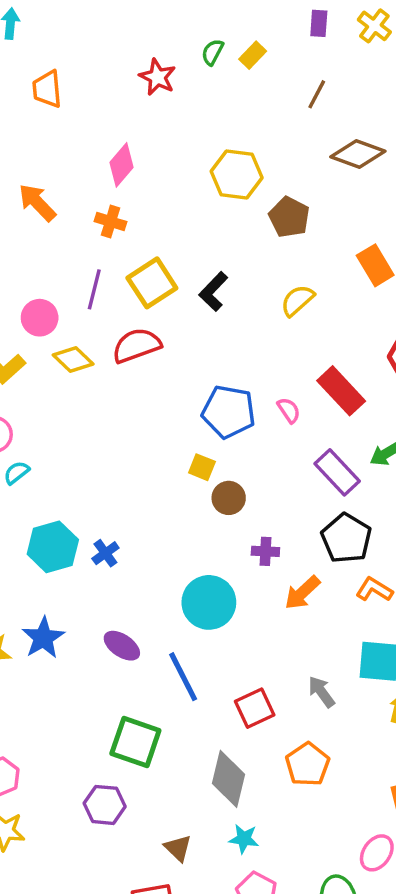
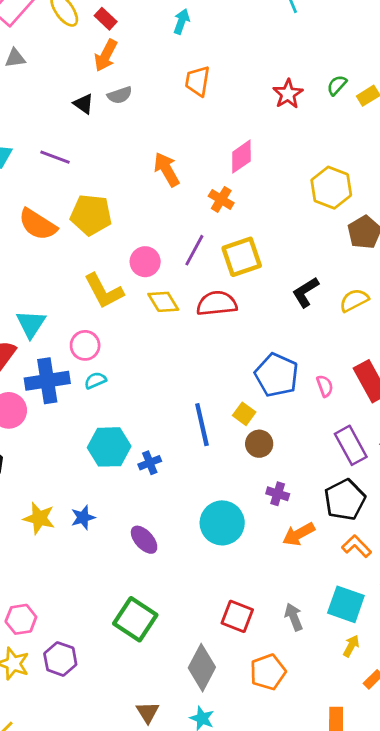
black L-shape: (213, 292) -> (306, 292), moved
blue star: (43, 638) -> (83, 517), size x0.7
blue line: (183, 677) -> (202, 425), moved
red square: (255, 708) -> (237, 616), turned 32
purple hexagon: (105, 805) -> (60, 659), moved

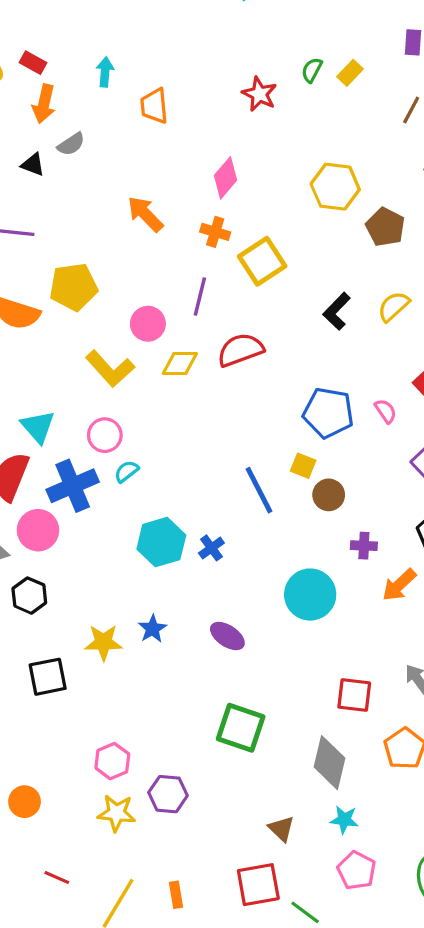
cyan arrow: (182, 21) -> (105, 72), moved
yellow square: (242, 257) -> (262, 261), moved
yellow diamond: (163, 302) -> (180, 364), turned -44

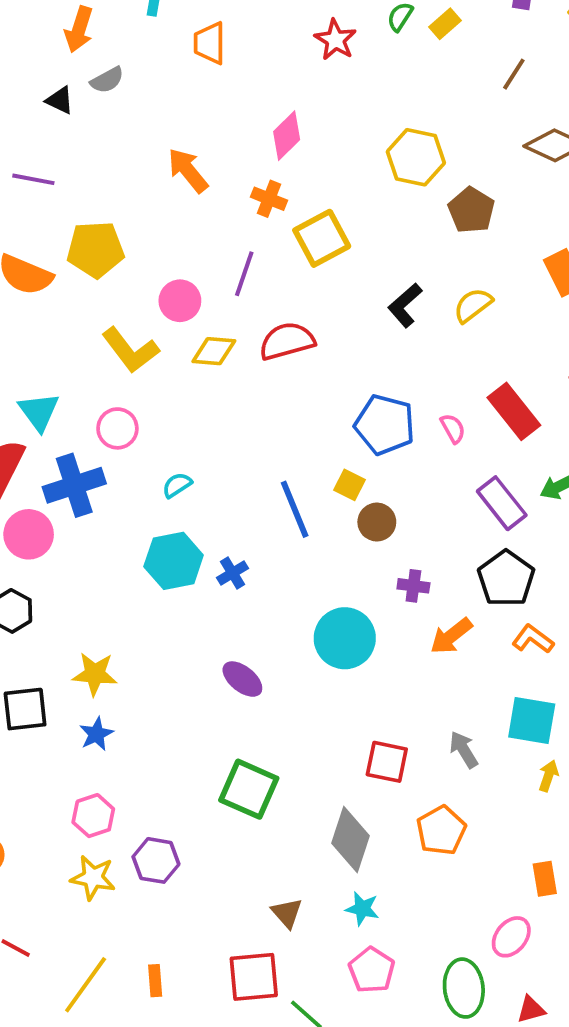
cyan semicircle: (126, 471) -> (177, 485), moved
blue star: (152, 629) -> (96, 734), moved

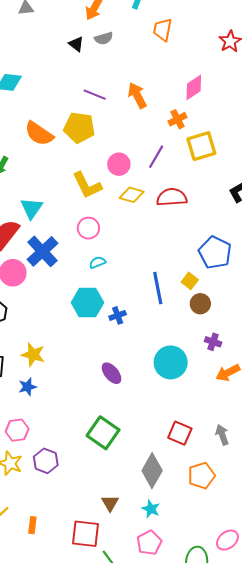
purple line: (33, 179) -> (95, 95), moved
orange cross: (269, 199) -> (178, 119), turned 30
pink circle: (117, 428) -> (88, 228), moved
blue cross: (74, 485) -> (42, 251), turned -36

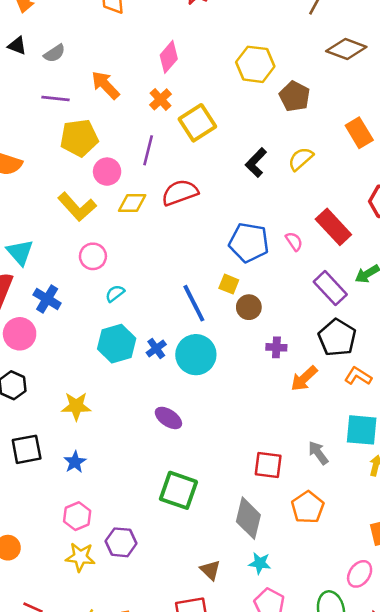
gray semicircle: (104, 38) -> (54, 53), moved
yellow pentagon: (79, 128) -> (79, 138), moved
blue cross: (42, 251) -> (47, 299), size x0.7
yellow star: (33, 355) -> (76, 406), moved
cyan circle: (171, 362) -> (196, 355), moved

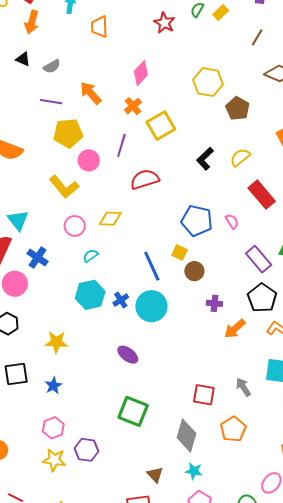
yellow diamond: (132, 203) -> (110, 219), moved
red rectangle: (333, 227) -> (262, 195), moved

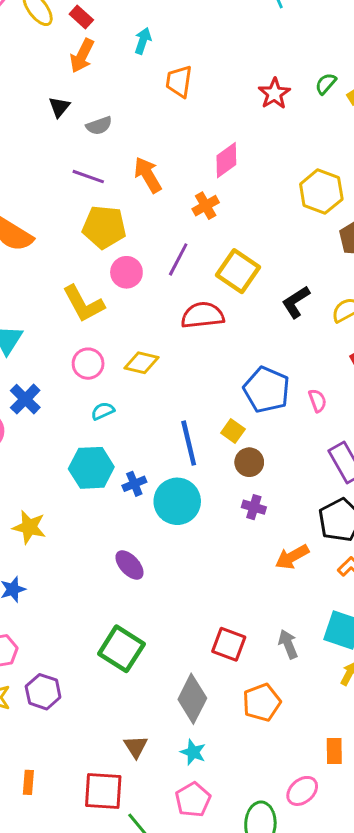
black triangle: (23, 59) -> (59, 107), turned 35
yellow square: (161, 126) -> (238, 271), moved, turned -36
purple cross: (214, 303) -> (254, 507), moved

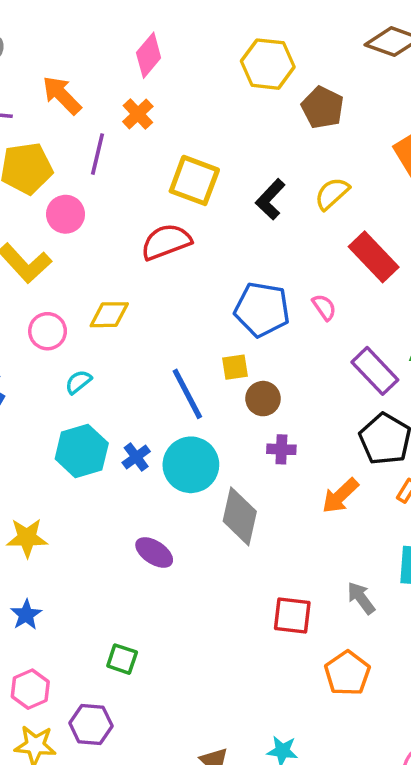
purple line: (178, 259) -> (97, 154), moved
yellow square: (233, 431) -> (235, 367), turned -30
green square: (121, 649) -> (122, 659), moved, size x0.6
gray diamond: (192, 699) -> (240, 516), moved

